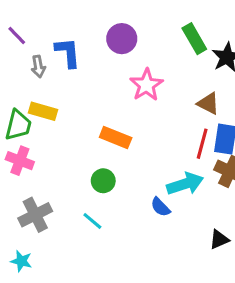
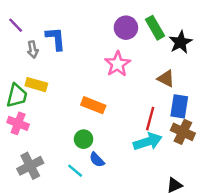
purple circle: (122, 39) -> (126, 28), moved
red line: (202, 144) -> (150, 119), moved
blue semicircle: (160, 207) -> (97, 160), moved

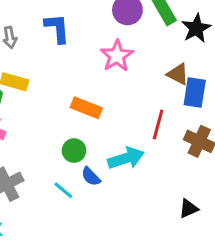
blue L-shape: (56, 39) -> (57, 28), moved
blue rectangle: (179, 106) -> (195, 92), moved
cyan arrow: (148, 142) -> (126, 158), moved

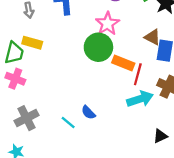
orange rectangle: (86, 108) -> (123, 63), moved
green circle: (74, 151) -> (98, 47), moved, size x1.6
cyan arrow: (126, 158) -> (140, 99), moved

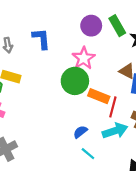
blue semicircle: (88, 112) -> (80, 132), moved, turned 96
cyan line: (68, 123) -> (88, 154), moved

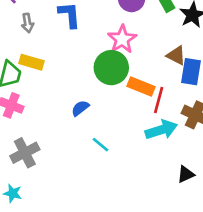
blue semicircle: (80, 132) -> (80, 108), moved
cyan line: (88, 154) -> (100, 145), moved

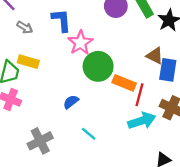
gray arrow: (27, 23) -> (25, 27), turned -49
pink star: (122, 39) -> (80, 43), moved
gray cross: (25, 153) -> (40, 141), moved

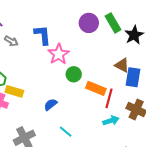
yellow rectangle: (28, 62) -> (14, 91), moved
green circle: (98, 66) -> (74, 74), size x0.6
cyan arrow: (142, 121) -> (111, 121), size x0.7

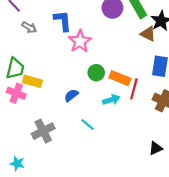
brown triangle: (122, 65) -> (148, 34), moved
green circle: (74, 74) -> (96, 73), moved
cyan arrow: (111, 121) -> (111, 100), moved

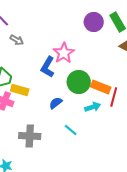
blue L-shape: (63, 21) -> (48, 67), moved, turned -145
green circle: (96, 73) -> (79, 82), size x1.5
gray cross: (43, 131) -> (30, 136), turned 30

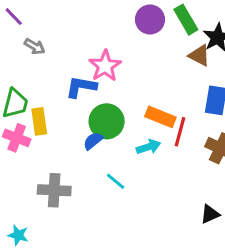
blue L-shape: (48, 67) -> (81, 87), turned 70
green circle: (79, 82) -> (107, 121), moved
yellow rectangle: (20, 90) -> (39, 121), turned 66

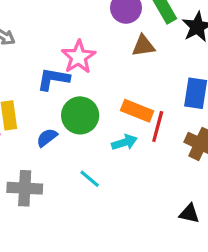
brown triangle: (199, 55) -> (143, 46), moved, turned -35
blue semicircle: (93, 141) -> (47, 138), moved
black triangle: (210, 214) -> (189, 214), turned 36

